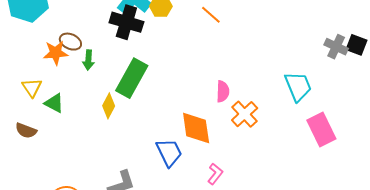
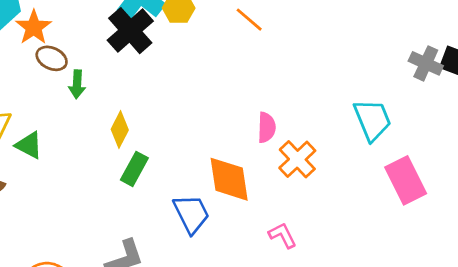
black cross: (126, 22) -> (130, 31), turned 32
orange star: (56, 53) -> (34, 27), moved, turned -30
green rectangle: (132, 78) -> (134, 169), moved, size x0.6
yellow diamond: (109, 106) -> (120, 130), moved
pink L-shape: (215, 174) -> (283, 235), moved, turned -65

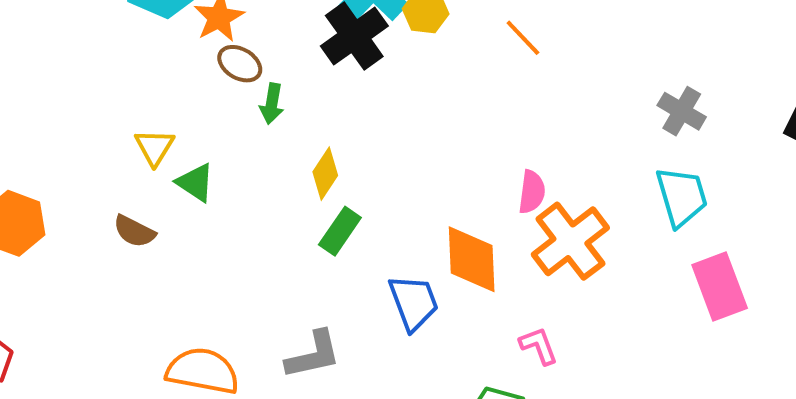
gray cross: (426, 63) -> (682, 111), moved
orange cross: (297, 159) -> (570, 241), size x1.4

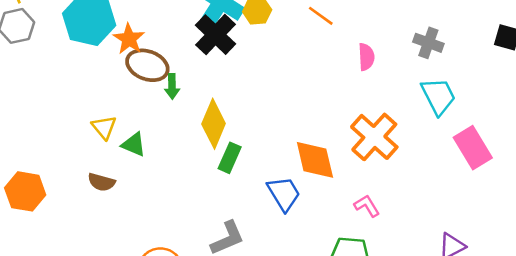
brown ellipse: (240, 64) -> (147, 65), size x1.5
yellow diamond: (325, 174) -> (214, 124), size x1.5
pink semicircle: (532, 192) -> (366, 57), moved

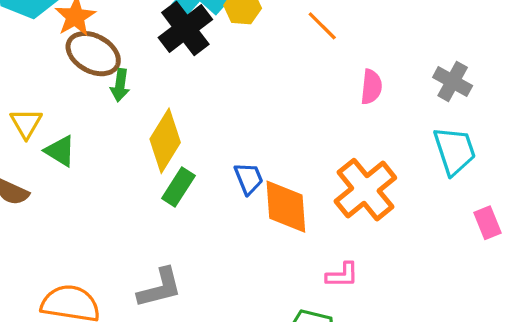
pink rectangle: (473, 148) -> (487, 223), size x0.6
blue trapezoid: (284, 194) -> (249, 178), moved, size x0.7
pink L-shape: (367, 206) -> (342, 275), turned 112

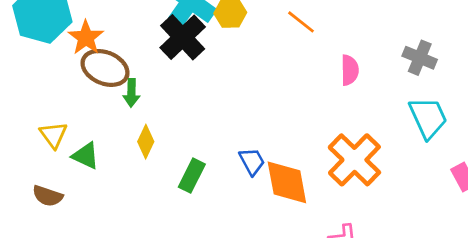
yellow diamond: (165, 141) -> (146, 142), moved, size x0.6

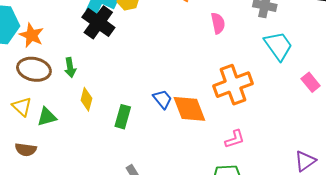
brown ellipse: (105, 68) -> (34, 69), moved
green triangle: (86, 156) -> (47, 117), turned -30
orange cross: (354, 160) -> (233, 85), turned 36

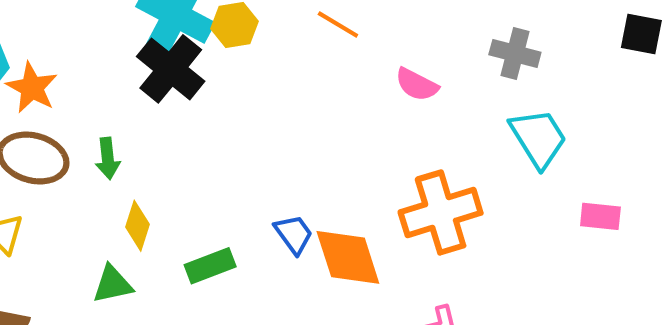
pink semicircle: (218, 23) -> (417, 85), turned 125
pink rectangle: (311, 82) -> (600, 216), turned -48
green triangle: (47, 117) -> (113, 284), moved
green rectangle: (123, 117) -> (210, 266), turned 50

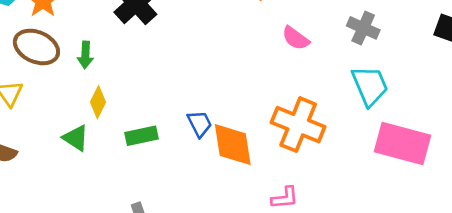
orange cross: (441, 213) -> (298, 125), turned 30
pink rectangle: (600, 216) -> (403, 144), size x2.0
green triangle: (113, 284) -> (76, 138), turned 36

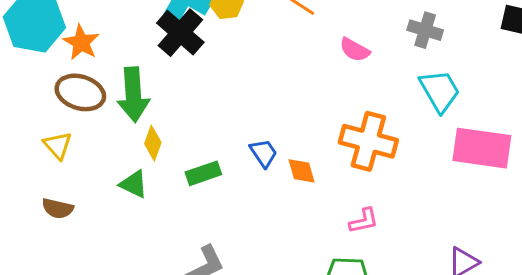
green arrow: (85, 55) -> (133, 95), size x1.8
orange diamond: (233, 145) -> (301, 171), size x0.6

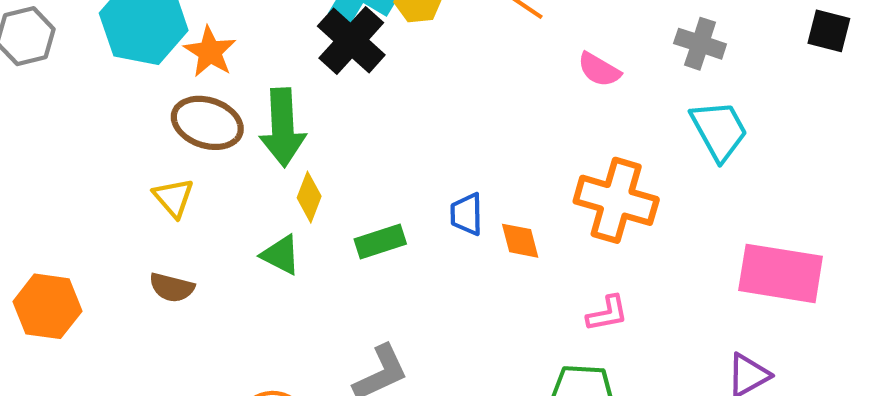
pink rectangle: (482, 148) -> (781, 273), moved
blue trapezoid: (264, 153) -> (467, 214), turned -148

